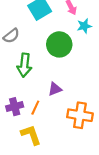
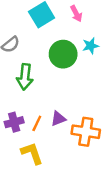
cyan star: (84, 26) -> (91, 46), moved
purple triangle: (55, 89) -> (58, 119), moved

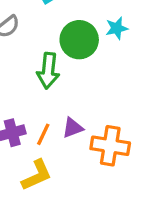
green arrow: (25, 77) -> (48, 71), moved
yellow L-shape: (32, 153) -> (37, 175), turned 85

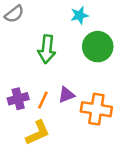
cyan star: (117, 28) -> (79, 15), moved
green circle: (79, 40) -> (98, 47), moved

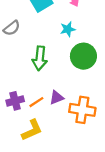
orange line: (43, 100) -> (36, 102), turned 32

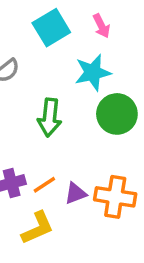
cyan star: (68, 29) -> (93, 73), size x1.5
purple triangle: (57, 98) -> (75, 193), moved

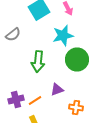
purple triangle: (75, 193) -> (57, 90), moved
orange cross: (115, 197) -> (76, 108), size x0.6

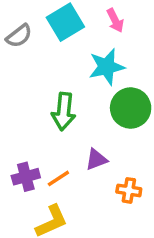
gray semicircle: (13, 34) -> (19, 36), moved

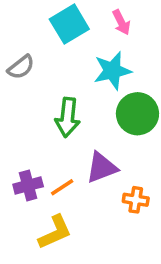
gray semicircle: (19, 36) -> (21, 67), moved
purple triangle: (96, 160) -> (102, 168), size x1.4

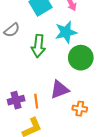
green arrow: (68, 117) -> (38, 46), moved
orange line: (62, 187) -> (36, 101), turned -64

